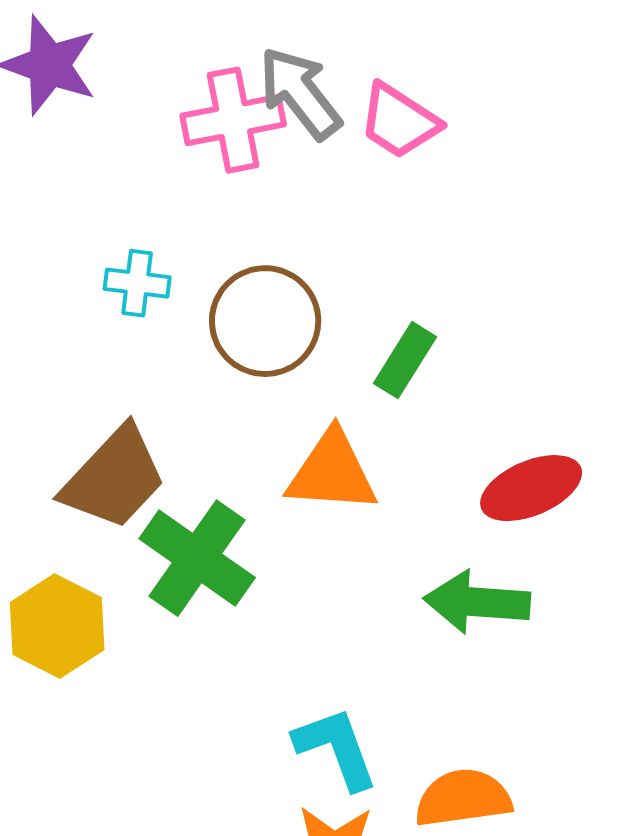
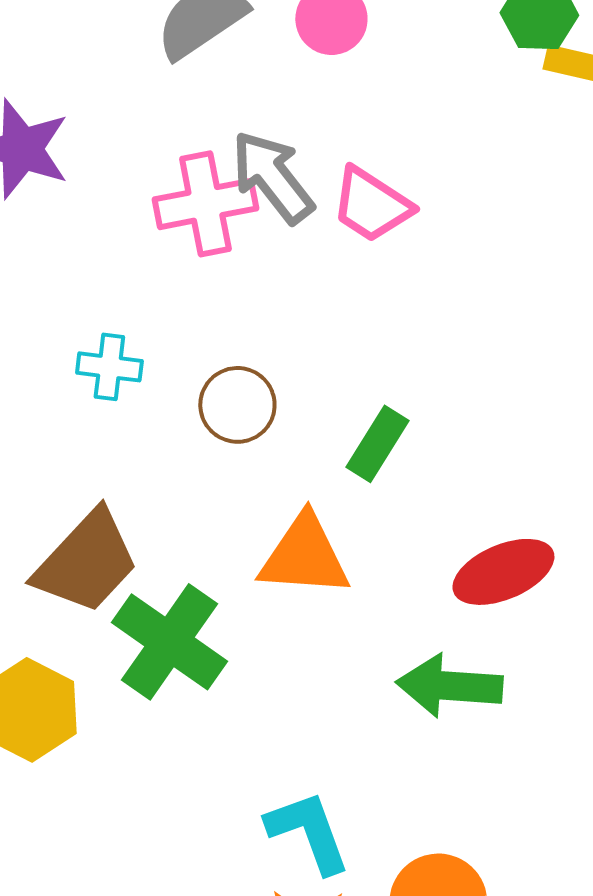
brown circle: (265, 321) -> (237, 405), size x0.7

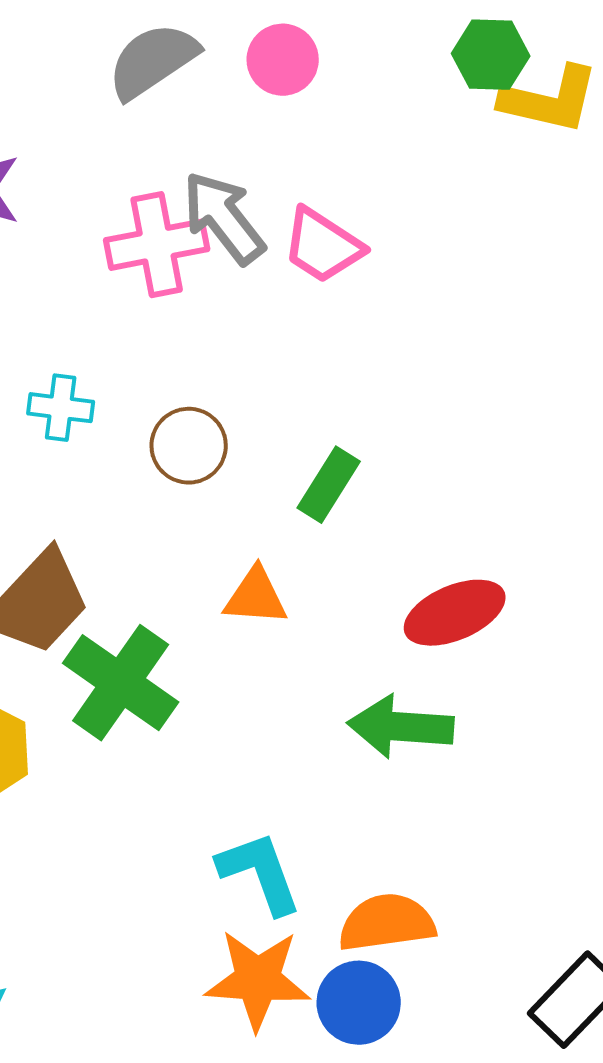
orange triangle: (304, 556) -> (256, 597), size x0.7

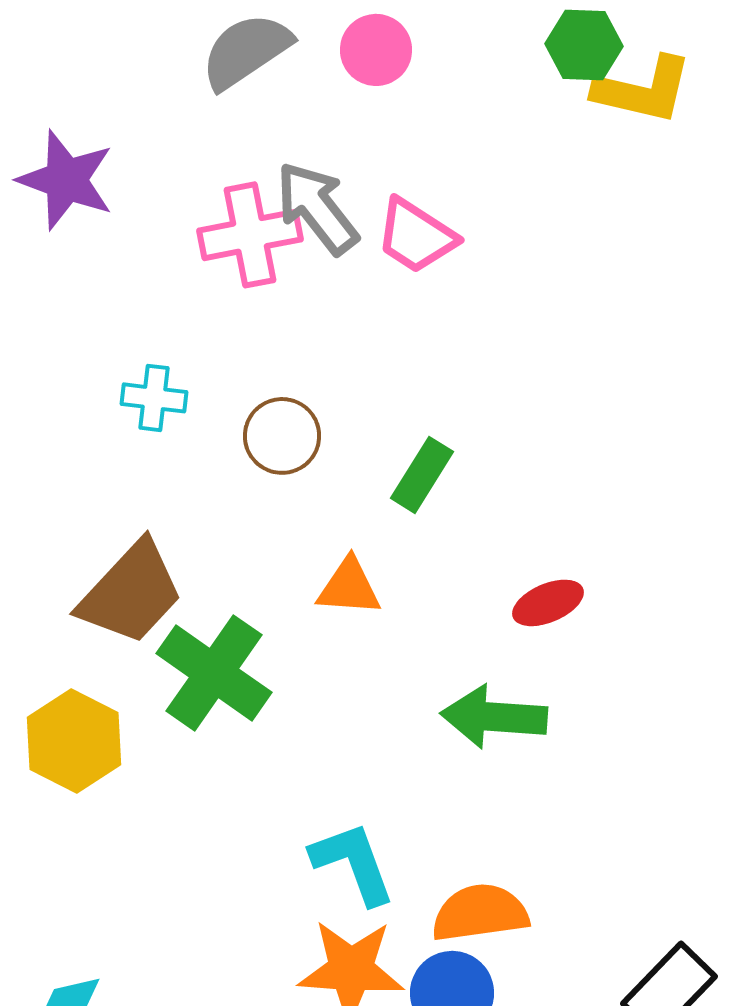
red ellipse: (455, 613) -> (548, 603), size x0.7

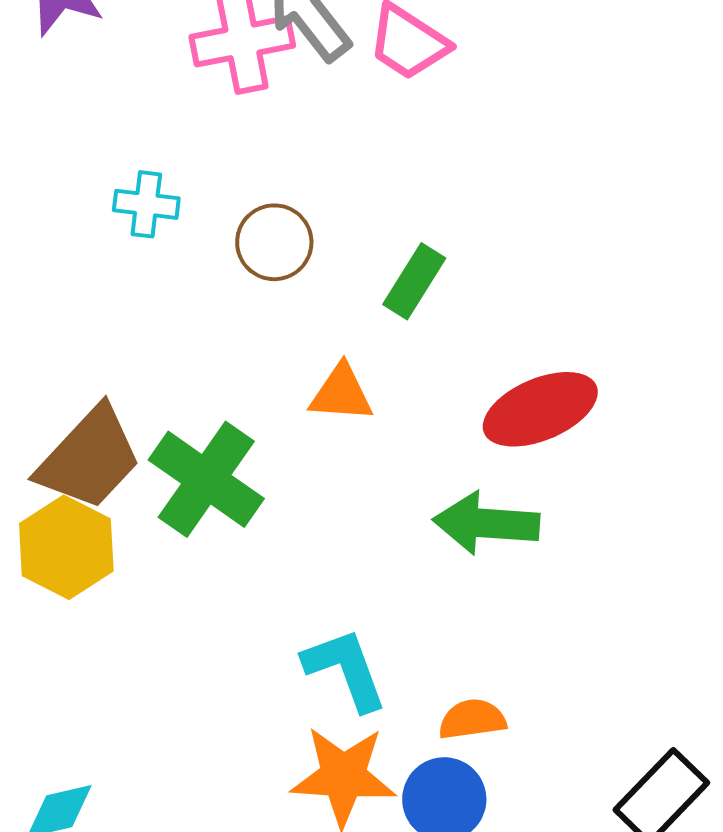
brown trapezoid: (131, 593) -> (89, 458), moved
red ellipse: (548, 603) -> (540, 409), size x1.6
orange semicircle: (480, 913) -> (472, 719), size x0.7

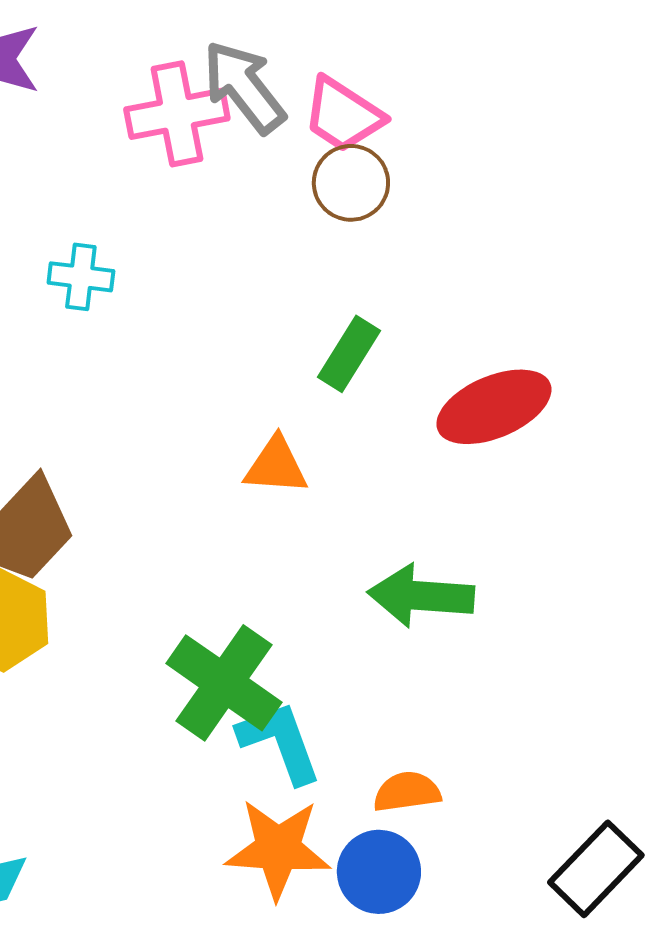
brown circle: (274, 242) -> (351, 183), moved
red ellipse: (540, 409) -> (494, 407), moved
green cross: (206, 479) -> (224, 683), moved

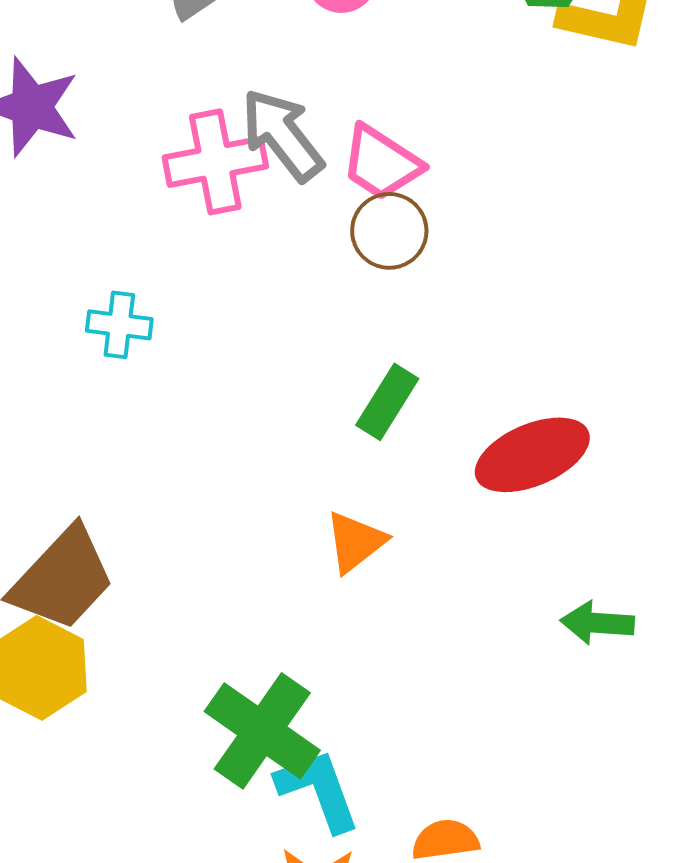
orange triangle: (276, 466) -> (355, 542), moved, turned -42
green arrow: (421, 596) -> (597, 623), moved, size x0.7

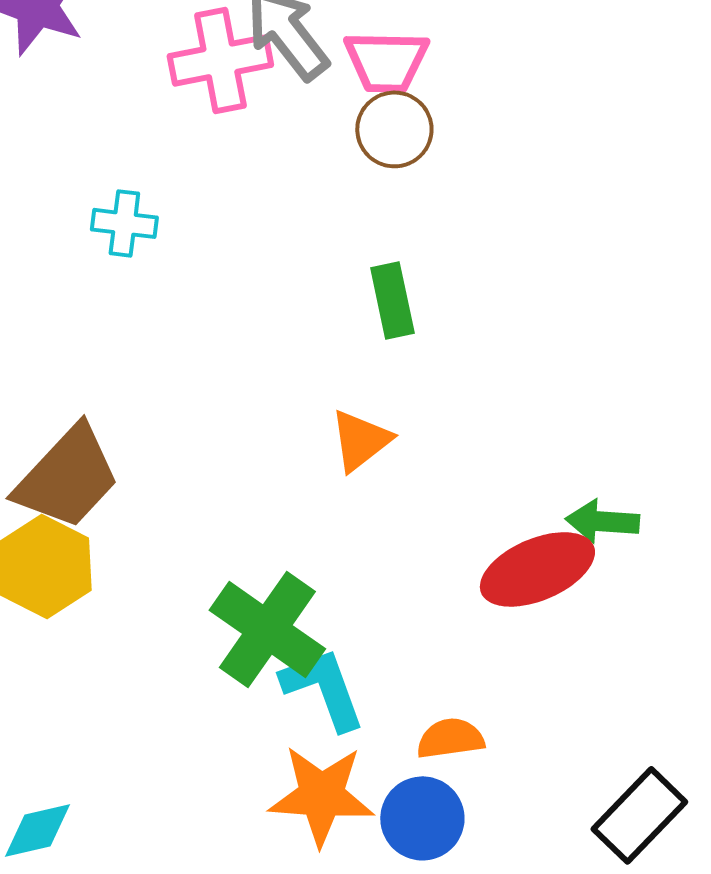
pink trapezoid: (381, 163) -> (386, 61), turned -32
green rectangle: (387, 402) -> (392, 300), turned -44
red ellipse: (532, 455) -> (537, 569), moved

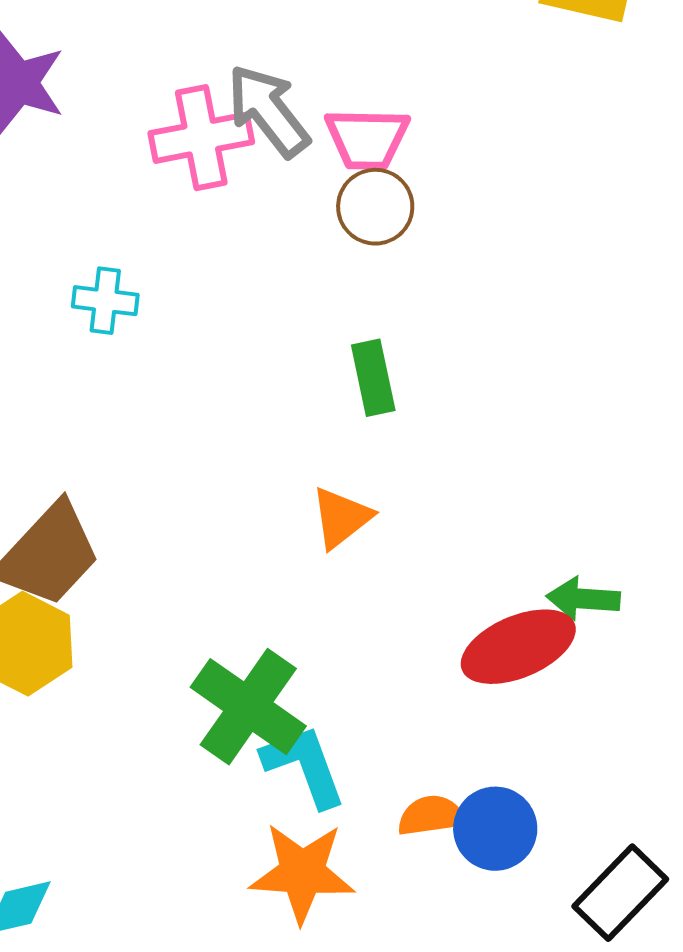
blue circle: (422, 818) -> (495, 829), moved

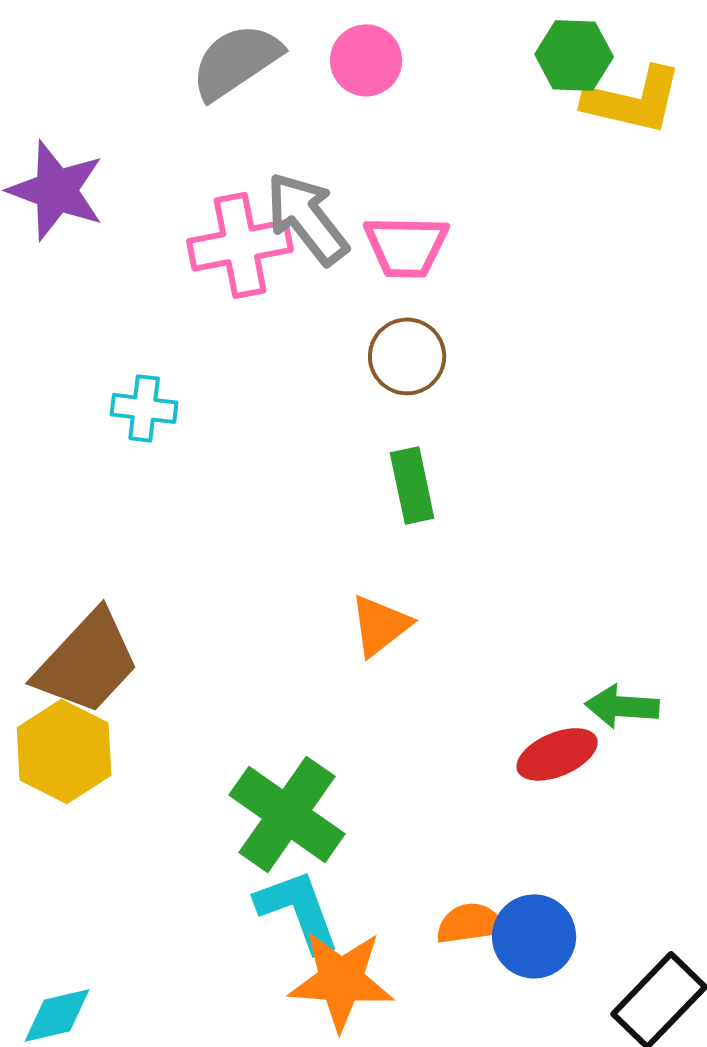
brown circle: (375, 207) -> (407, 356), moved
red ellipse: (518, 647) -> (557, 754), size x0.7
cyan L-shape: (304, 766) -> (298, 910), moved

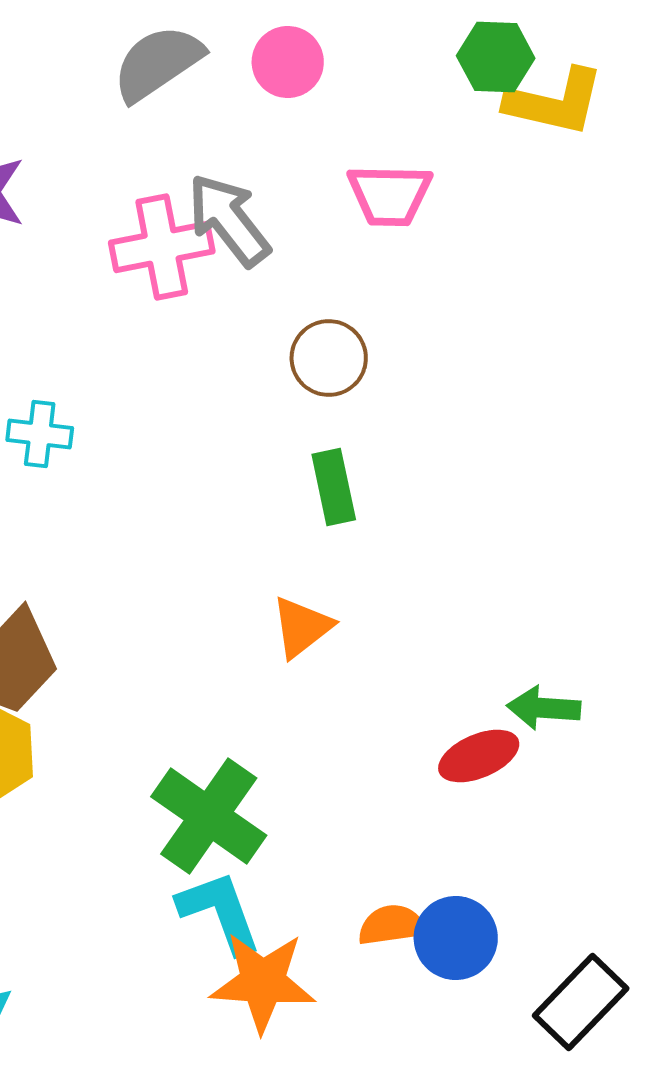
pink trapezoid: (406, 246) -> (390, 195), moved
cyan cross: (144, 408) -> (40, 434), moved

